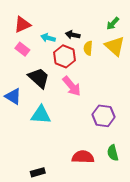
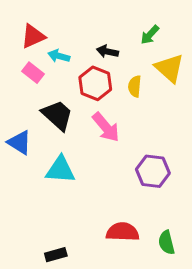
green arrow: (113, 23) -> (150, 35), moved
cyan arrow: (48, 38) -> (59, 56), moved
yellow semicircle: (88, 48) -> (135, 86), moved
green semicircle: (113, 153) -> (167, 243), moved

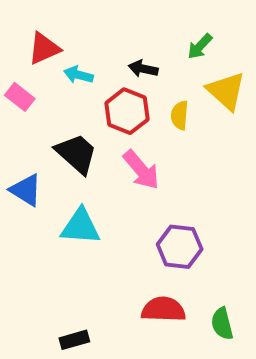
pink rectangle: (33, 73) -> (20, 97), moved
purple hexagon: (153, 171) -> (180, 247), moved

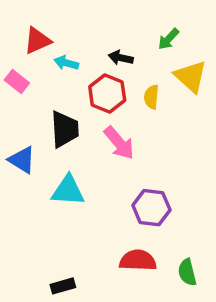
black trapezoid: (76, 154) -> (65, 129), turned 45

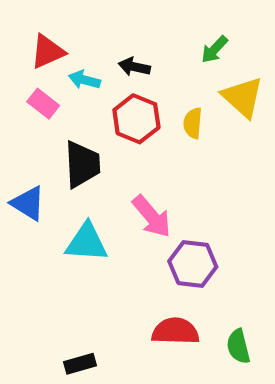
black arrow: (121, 58) -> (134, 67), moved
pink rectangle: (17, 82) -> (43, 104), moved
pink arrow: (119, 143) -> (152, 216), moved

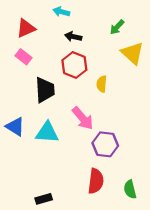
cyan arrow: (84, 80) -> (61, 12), moved
yellow semicircle: (193, 123) -> (102, 84), moved
blue triangle: (28, 203) -> (15, 127), moved
red semicircle: (175, 331) -> (96, 181), turned 95

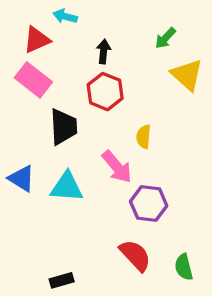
cyan arrow: (61, 12) -> (65, 16), moved
black arrow: (73, 37) -> (103, 51), turned 84
pink rectangle: (23, 57) -> (33, 80), size x1.5
yellow semicircle: (102, 84) -> (144, 137), moved
red semicircle: (96, 181) -> (135, 255), turned -50

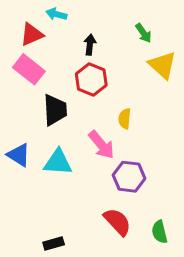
green arrow: (165, 38) -> (144, 33), turned -78

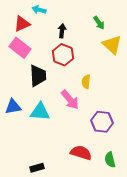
blue triangle: (19, 155) -> (13, 107), turned -42
purple hexagon: (129, 177) -> (102, 122), moved
red semicircle: (117, 222) -> (81, 153), turned -30

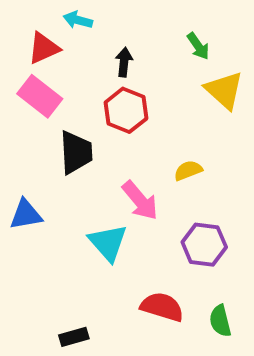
yellow semicircle: (86, 82) -> (188, 170), moved, turned 64
cyan triangle: (40, 112) -> (108, 243), moved, turned 45

